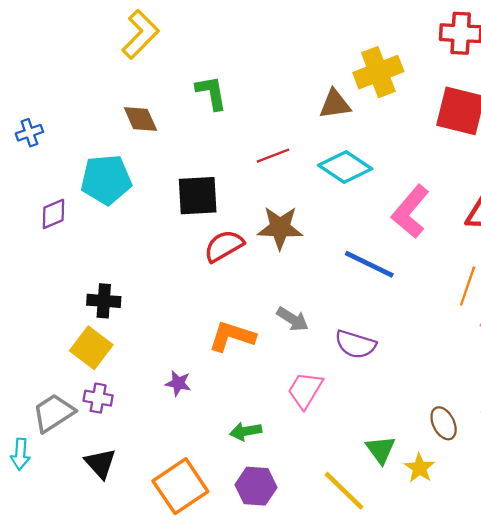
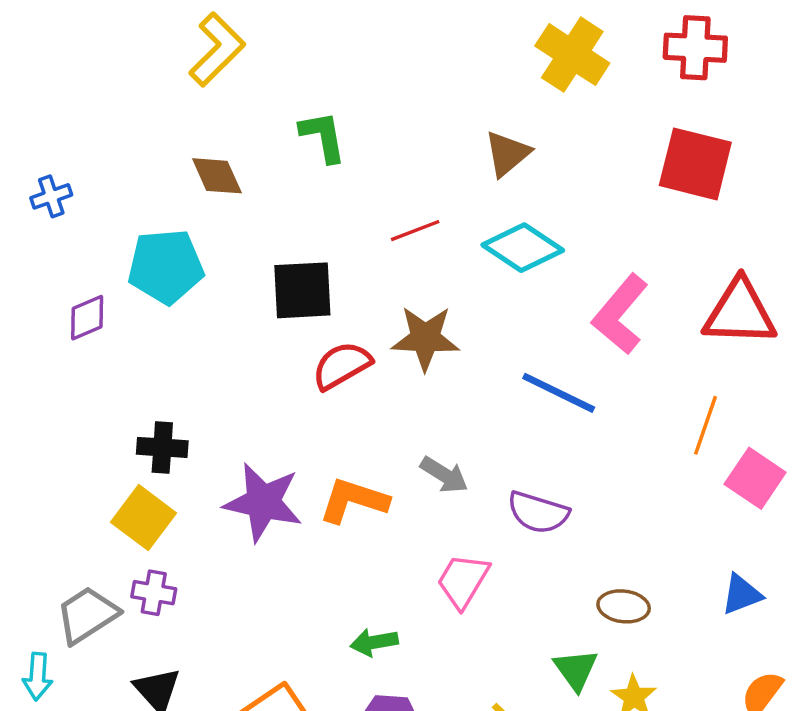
yellow cross: (378, 72) -> (572, 55), moved, turned -36
brown triangle: (335, 104) -> (507, 154), turned -32
purple star: (178, 383) -> (263, 502), moved, size x2.0
brown ellipse: (444, 423) -> (624, 606), moved, turned -56

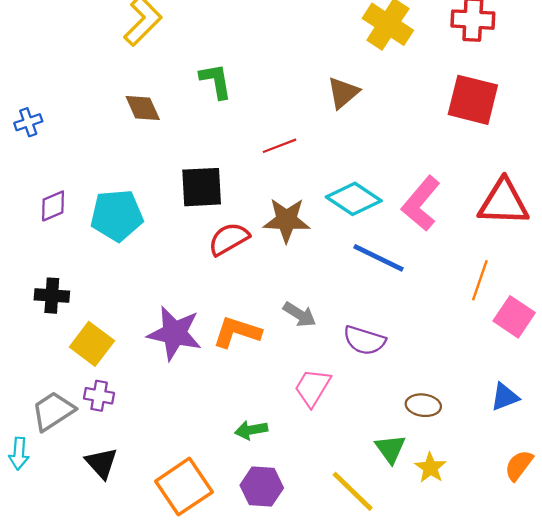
cyan diamond: (523, 248) -> (354, 199), moved
cyan pentagon: (166, 266) -> (117, 215), moved
black cross: (162, 447) -> (52, 296), moved

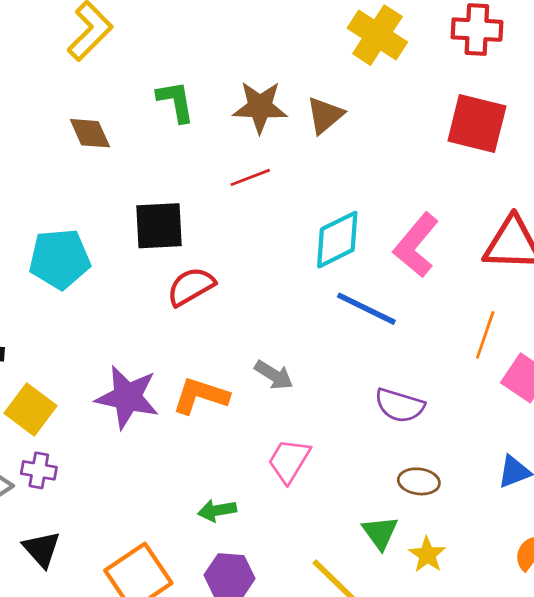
cyan diamond: (354, 199) -> (337, 240), turned -60
brown star: (287, 220) -> (260, 107), moved
purple semicircle: (364, 340) -> (400, 405), moved

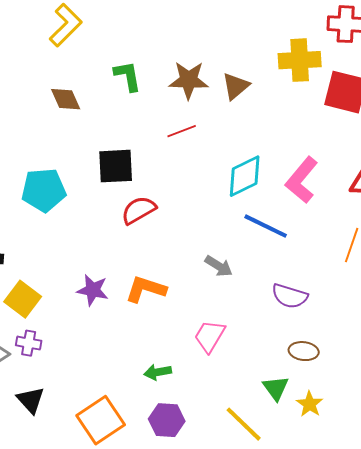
yellow cross: (377, 35) -> (300, 60), moved, turned -36
gray arrow: (274, 375) -> (219, 266), moved
purple star: (127, 397) -> (93, 290), size x0.7

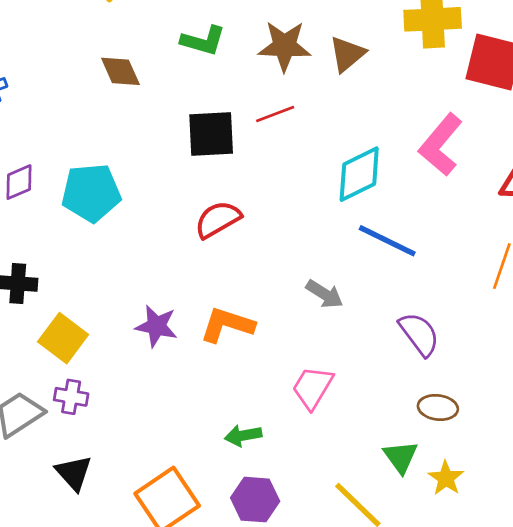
green L-shape: (128, 76) -> (203, 41), turned 116
black square: (116, 166) -> (211, 134), moved
pink L-shape: (302, 180) -> (441, 145), moved
purple semicircle: (290, 296) -> (419, 334), turned -144

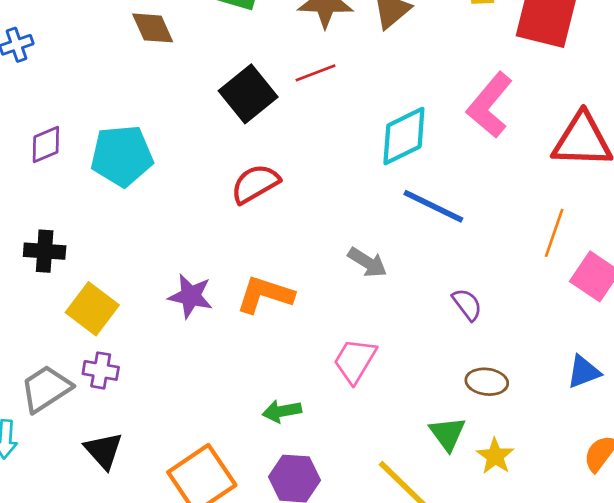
black square: (211, 134) -> (248, 94), turned -36
purple semicircle: (419, 334) -> (467, 304), size x0.7

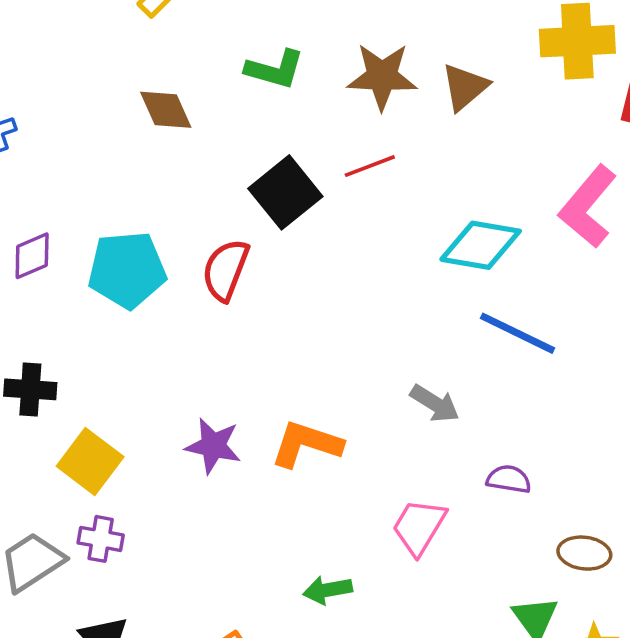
cyan diamond: (404, 136) -> (481, 245), turned 36
red semicircle: (255, 184) -> (226, 270), moved, turned -39
purple semicircle: (467, 304) -> (509, 479), moved, turned -44

